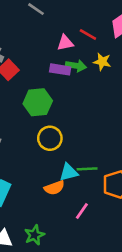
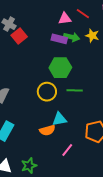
green hexagon: (38, 102) -> (60, 68), moved
green line: (87, 169) -> (75, 90), moved

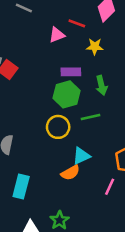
green arrow: (72, 37) -> (101, 85), moved, turned 77
purple rectangle: (59, 39) -> (71, 72), moved
pink line: (67, 150) -> (110, 187), moved

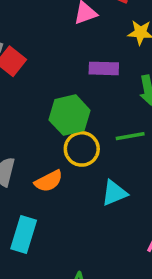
green hexagon: (67, 94) -> (70, 115), moved
orange semicircle: (70, 173) -> (49, 181), moved

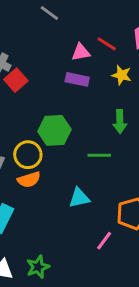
purple rectangle: (104, 68) -> (77, 79), moved
yellow circle: (82, 149) -> (28, 155), moved

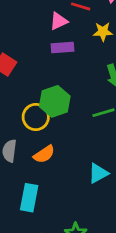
yellow circle: (28, 155) -> (36, 117), moved
cyan triangle: (79, 198) -> (98, 173), moved

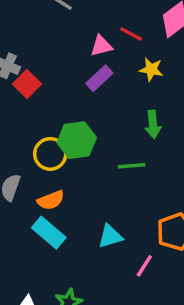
purple rectangle: (62, 48) -> (99, 78), turned -50
cyan rectangle: (29, 198) -> (49, 233), moved, turned -72

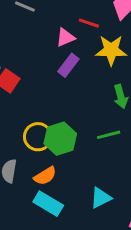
yellow star: (151, 69) -> (111, 50), size x1.5
green hexagon: (77, 140) -> (60, 139), moved

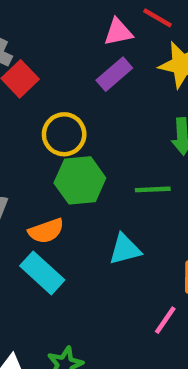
yellow circle: (38, 137) -> (64, 134), moved
cyan triangle: (101, 198) -> (125, 249), moved

